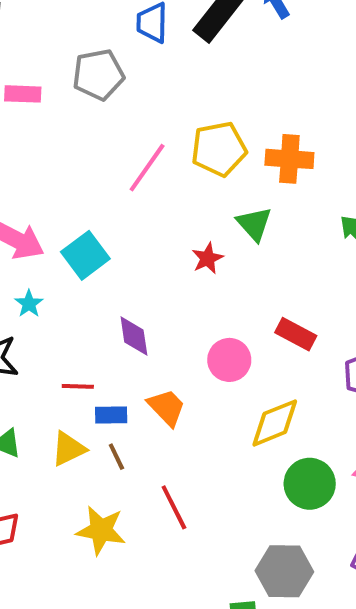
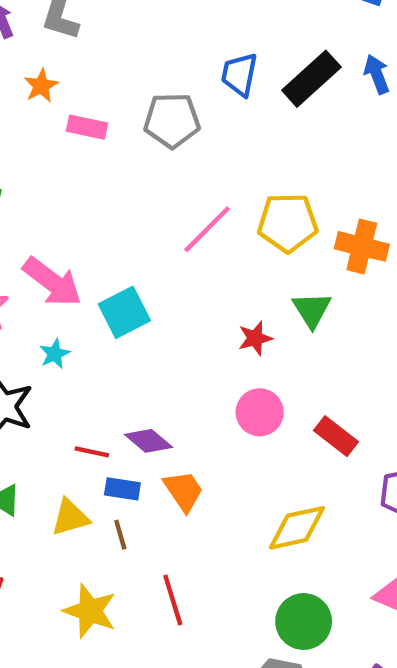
purple diamond: (134, 336) -> (149, 441), moved, turned -51
pink circle: (229, 360) -> (260, 412), moved
green circle: (310, 484) -> (304, 622), moved

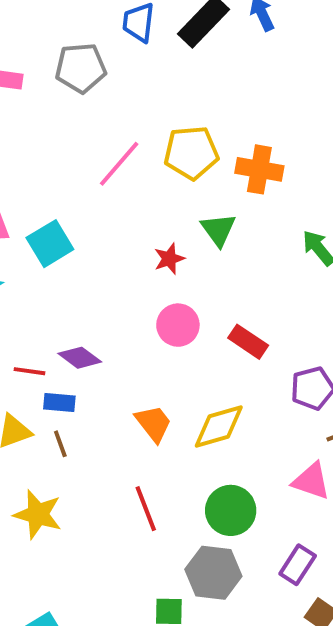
orange trapezoid: (183, 491) -> (153, 423), moved
red line: (173, 600) -> (146, 509), moved

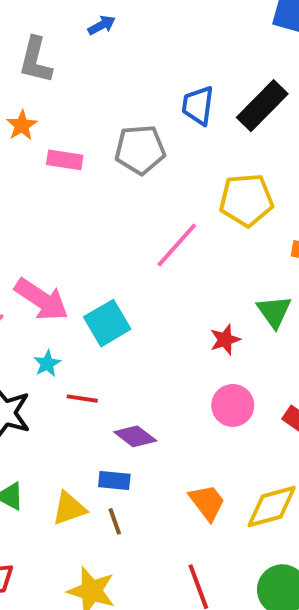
yellow pentagon: (191, 153) -> (246, 200), moved
red line: (30, 371) -> (82, 399), moved

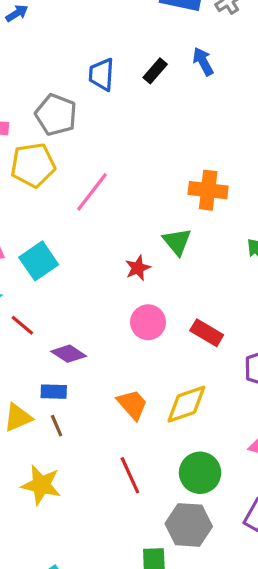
black rectangle: (262, 106) -> (155, 71), size x0.6
gray pentagon: (140, 150) -> (56, 115), turned 30
yellow pentagon: (246, 200) -> (33, 165), moved
red line: (82, 399) -> (22, 325), turned 35

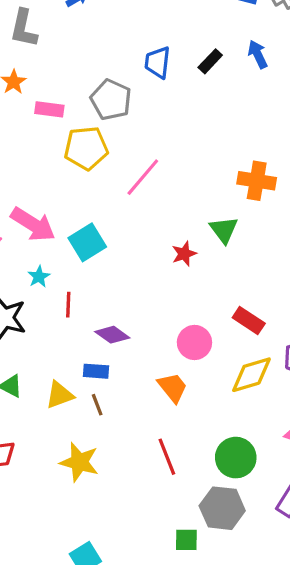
pink circle: (148, 322) -> (194, 342), moved
red line: (22, 325) -> (68, 305), turned 50
yellow diamond: (186, 404) -> (251, 375), moved

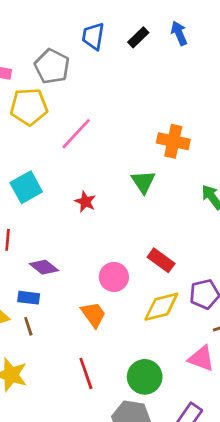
red star: (184, 254) -> (85, 202), moved, turned -30

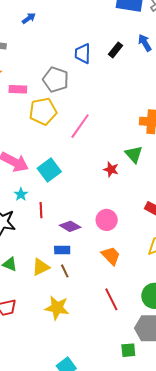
red star: (85, 202) -> (111, 169), moved
pink circle: (114, 277) -> (107, 220), moved

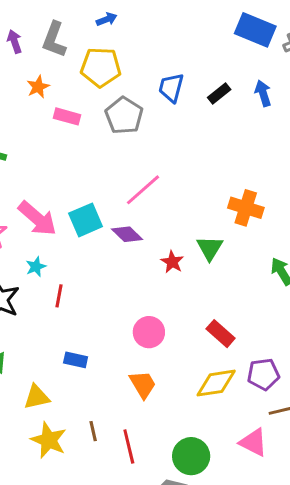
yellow pentagon: (43, 111) -> (101, 67), moved
cyan square: (49, 170) -> (86, 220), moved
purple diamond: (70, 226) -> (127, 234), moved
yellow triangle: (41, 267) -> (37, 397), moved
brown line: (65, 271) -> (93, 431), moved

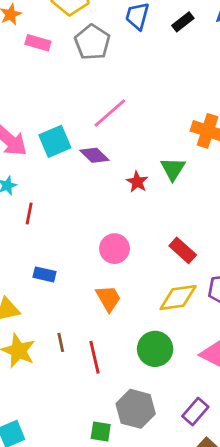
green circle: (191, 456) -> (155, 349), moved

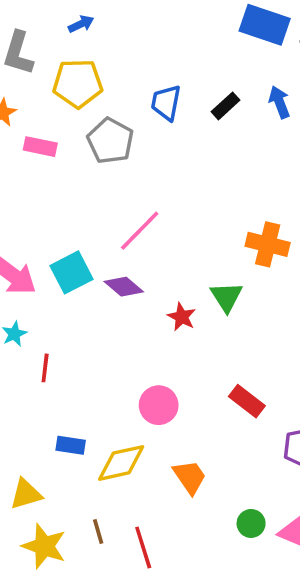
yellow diamond: (178, 297) -> (121, 463), moved
orange trapezoid: (108, 298) -> (190, 477), moved
green circle: (155, 349) -> (251, 523), moved, size x0.6

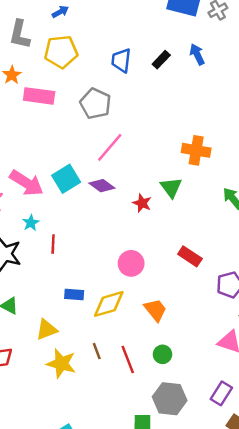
gray pentagon: (110, 141) -> (95, 104), moved
pink rectangle: (40, 147) -> (39, 96), size x1.4
green circle: (251, 523) -> (162, 354), moved

